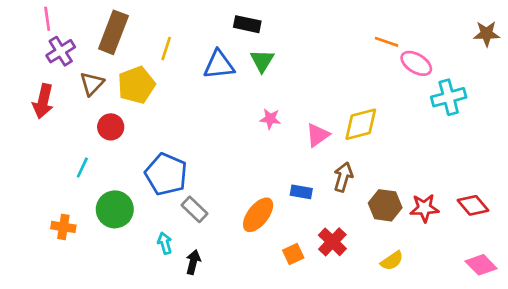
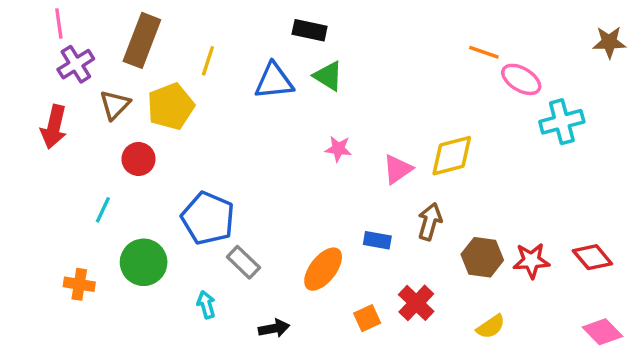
green triangle: (262, 61) -> (328, 76), turned -30
black arrow: (193, 262) -> (274, 328), moved, turned 65

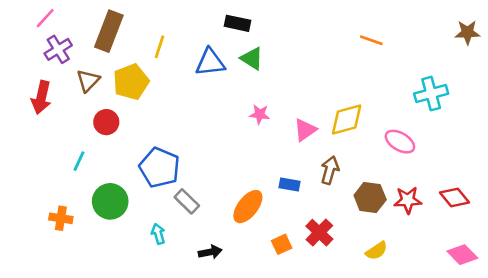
pink line: (59, 24) -> (45, 18), turned 50
pink ellipse: (521, 79) -> (400, 142), moved

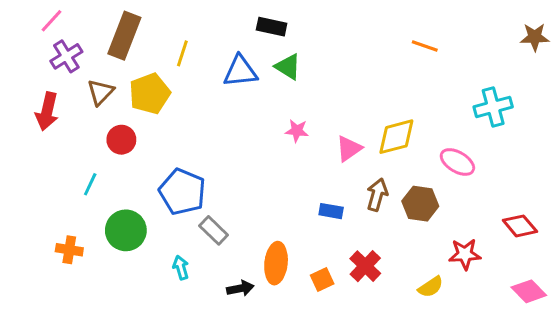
brown hexagon: (370, 197) -> (420, 204), moved
red star: (408, 200) -> (465, 254), moved
orange ellipse: (248, 207) -> (276, 263), moved, turned -32

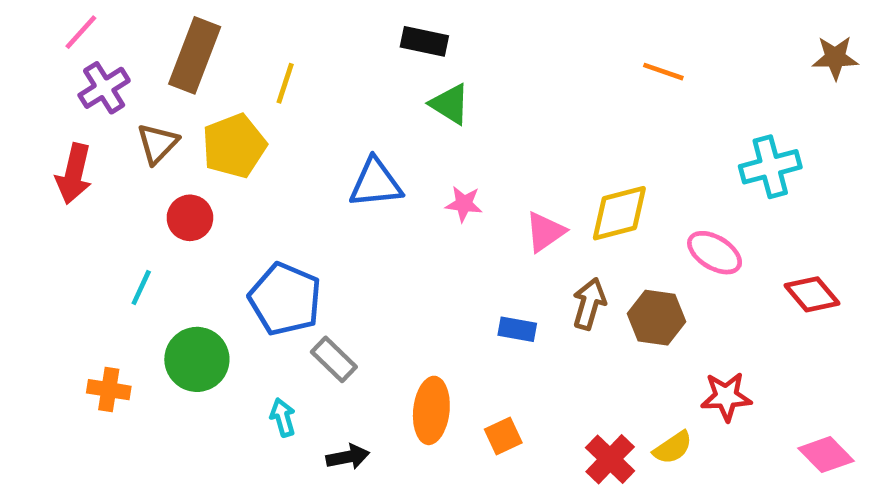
blue triangle: (240, 71) -> (376, 183), moved
red diamond: (520, 226) -> (812, 294), moved
red cross: (365, 266) -> (610, 459), moved
black arrow: (240, 288) -> (348, 457), moved

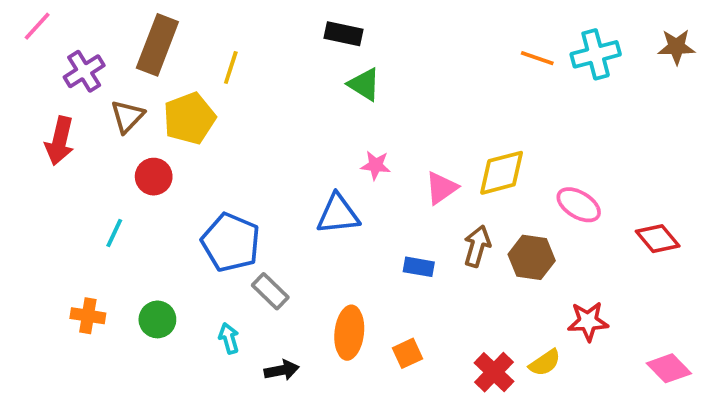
pink line: (81, 32) -> (37, 26), moved
cyan cross: (770, 167) -> (596, 54), moved
blue triangle: (376, 183) -> (338, 214), moved
green circle: (197, 359) -> (157, 319), moved, size x0.7

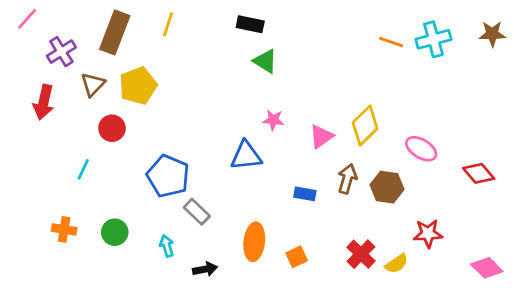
yellow line: (231, 67) -> (168, 24), moved
yellow diamond: (502, 173) -> (365, 125), turned -30
red cross: (494, 372) -> (361, 254), moved

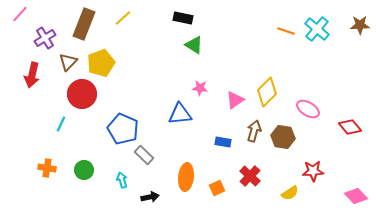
yellow line: (168, 24) -> (123, 18), turned 30
cyan cross: (433, 39) -> (317, 29), turned -35
red circle: (112, 128) -> (82, 94), size x1.5
red cross: (361, 254) -> (250, 176), moved

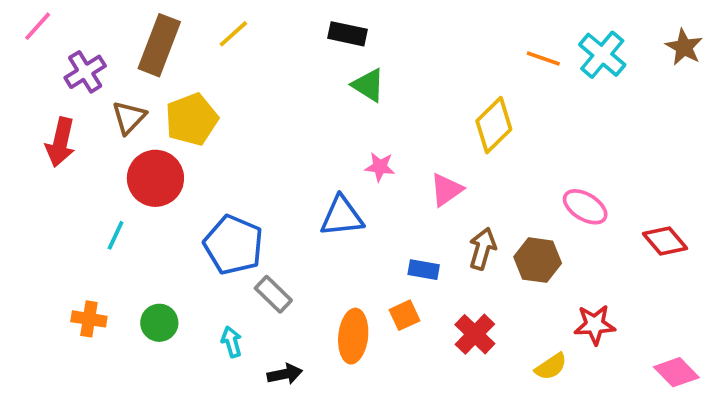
brown star: (360, 25) -> (684, 47), turned 30
yellow diamond: (267, 92) -> (494, 125), moved
orange square: (217, 188) -> (405, 315), moved

